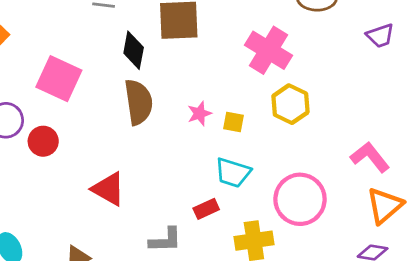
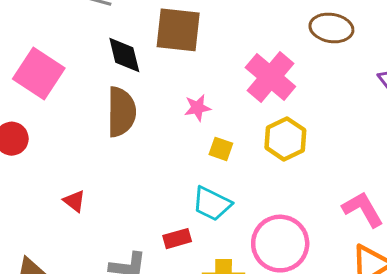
black diamond: (134, 50) -> (124, 55), turned -33
pink star: (199, 114) -> (197, 108), moved
red triangle: (108, 189) -> (74, 201), size x0.6

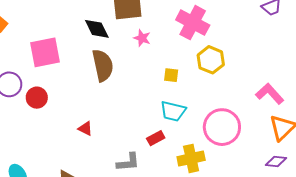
pink square: (39, 74) -> (45, 52), turned -32
pink star: (197, 108) -> (142, 38), moved, turned -30

